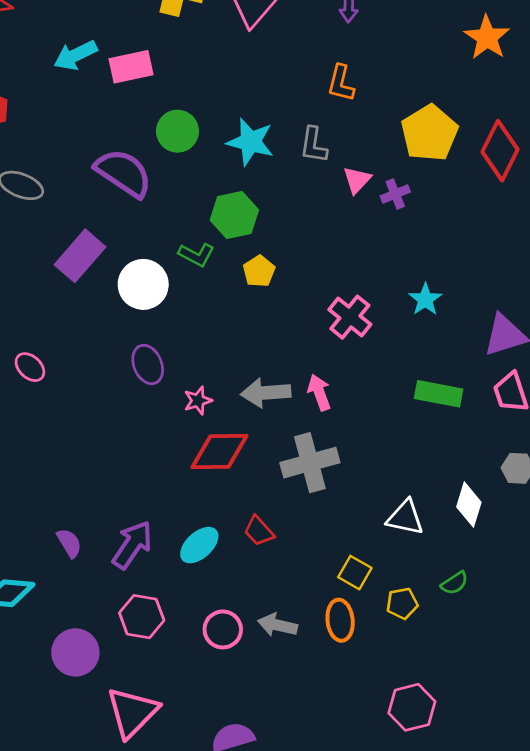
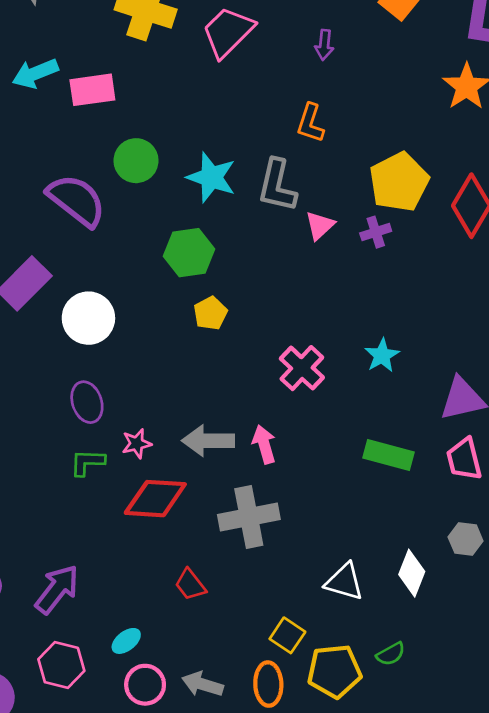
gray L-shape: (314, 145) -> (277, 186), size x1.4
purple cross: (395, 194) -> (376, 232), moved
green L-shape: (196, 255) -> (87, 462), moved, turned 150
cyan ellipse: (199, 545) -> (126, 641), moved, size x0.7
yellow pentagon: (402, 603) -> (334, 671), size x1.6

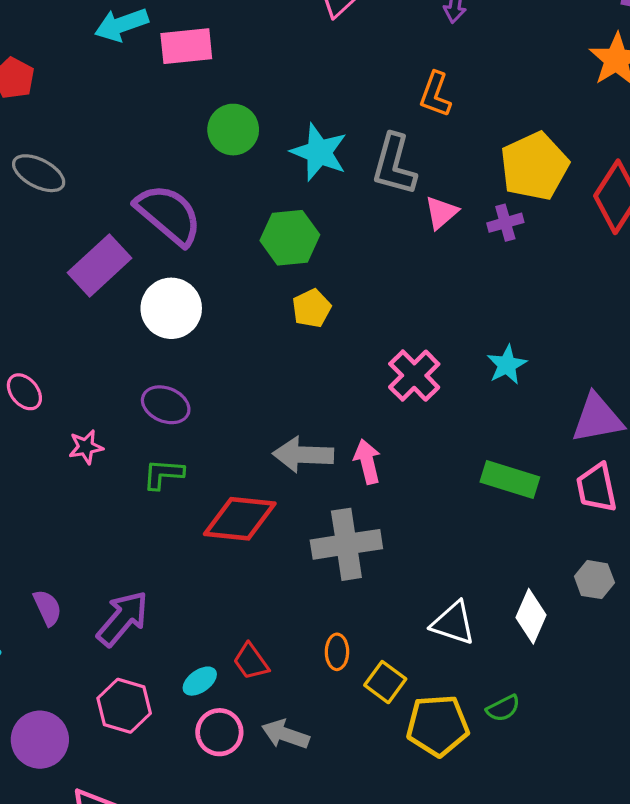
purple semicircle: (76, 200) -> (169, 215), moved
purple ellipse: (87, 402) -> (166, 405), turned -51
pink star: (137, 444) -> (86, 447), moved
red trapezoid: (190, 585) -> (251, 661), moved
orange ellipse: (268, 684) -> (337, 652), moved, size x0.7

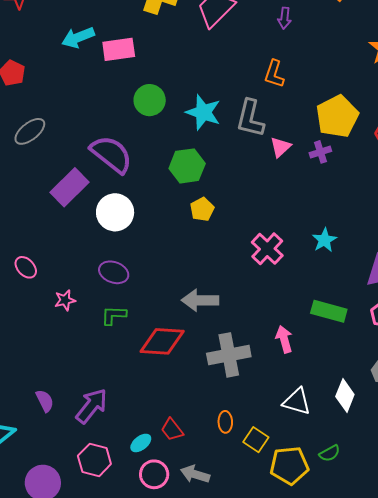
gray ellipse: (39, 173) -> (30, 131), turned -64
pink arrow: (367, 462) -> (284, 339), moved

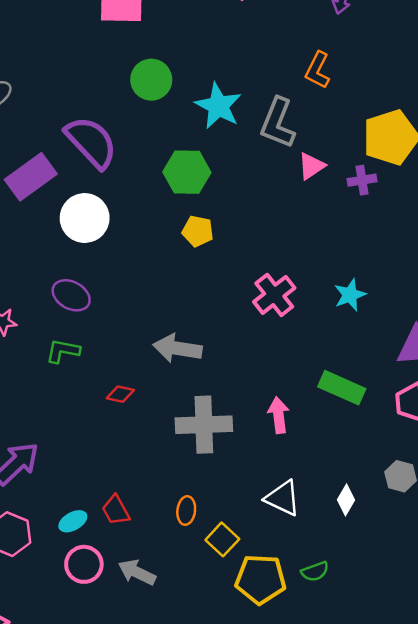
yellow pentagon: (202, 209) -> (198, 231), turned 30
red diamond: (162, 341) -> (120, 394), size x0.5
white diamond: (345, 396) -> (346, 500), size x0.7

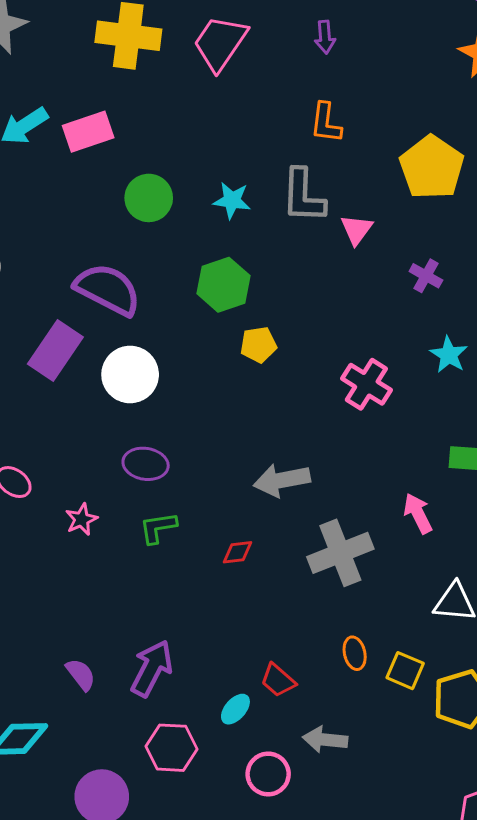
cyan star: (218, 106) -> (232, 200), size x0.7
purple cross: (362, 180) -> (426, 276), moved, turned -32
pink circle: (84, 564) -> (268, 774), moved

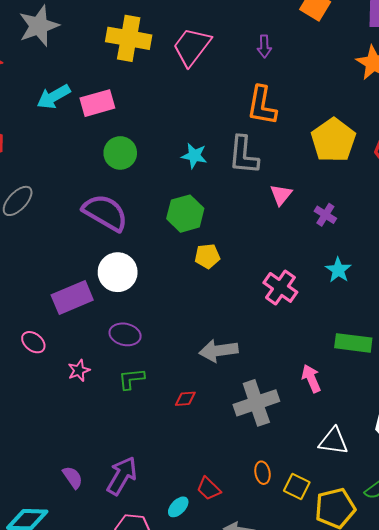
orange L-shape: (326, 123) -> (262, 106), size x1.4
green circle: (149, 198) -> (120, 153), moved
pink triangle: (357, 230) -> (281, 195), moved
purple rectangle: (55, 351) -> (72, 298), moved, turned 30

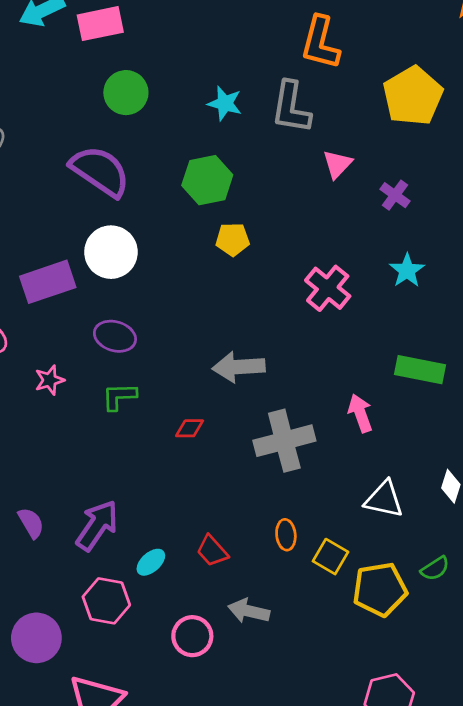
cyan ellipse: (178, 507) -> (151, 562), moved

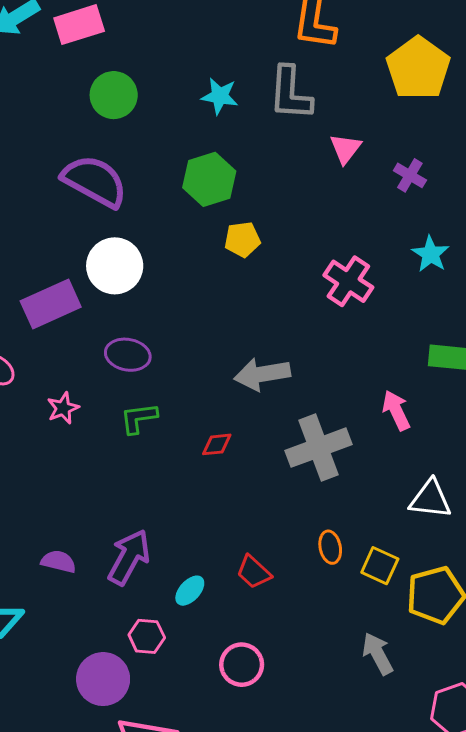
purple semicircle: (31, 523) -> (58, 562), turned -40
pink hexagon: (106, 601) -> (147, 636), size x0.7
gray arrow: (249, 611) -> (378, 654), moved, turned 54
purple circle: (36, 638) -> (103, 679), moved

